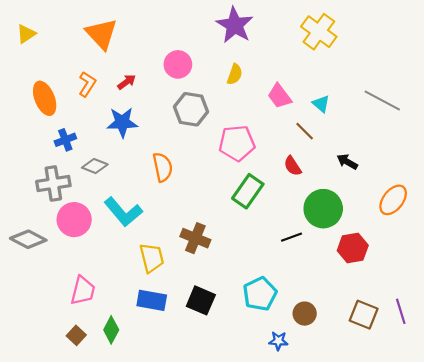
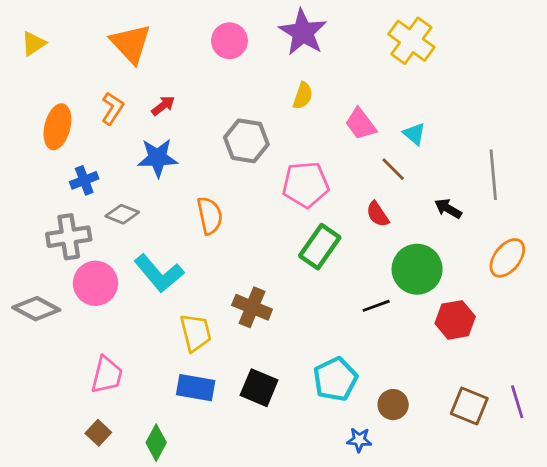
pink circle: (178, 64) -> (229, 41), moved
orange ellipse: (45, 98) -> (57, 127), turned 36
gray line: (382, 100) -> (493, 175), moved, turned 57
green diamond: (111, 330) -> (156, 443), moved

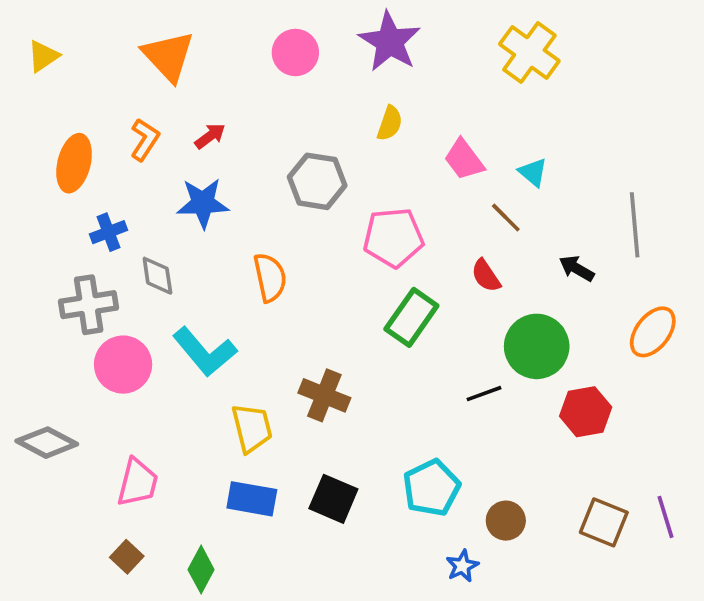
gray diamond: (122, 214) -> (157, 276), turned 60
gray diamond: (36, 309) -> (47, 443), moved
blue star: (359, 440) -> (462, 566), turned -30

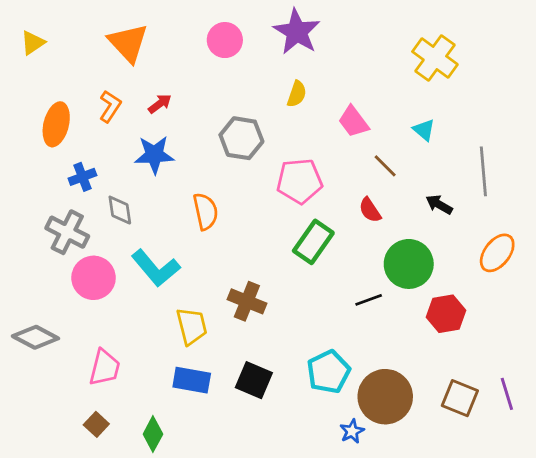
yellow cross: (529, 52) -> (435, 58), moved
cyan triangle: (533, 172) -> (424, 130), moved
gray cross: (89, 305) -> (67, 232), turned 36
brown circle: (506, 521) -> (385, 397), size x1.8

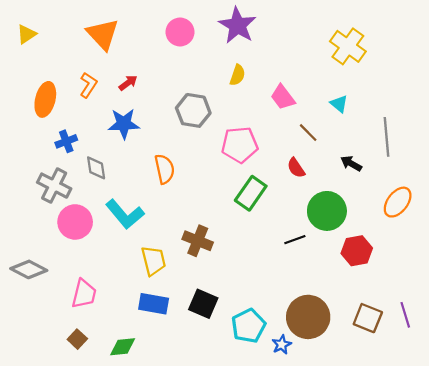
cyan pentagon: (329, 372) -> (248, 326), moved
green diamond: (153, 434) -> (123, 347), turned 56

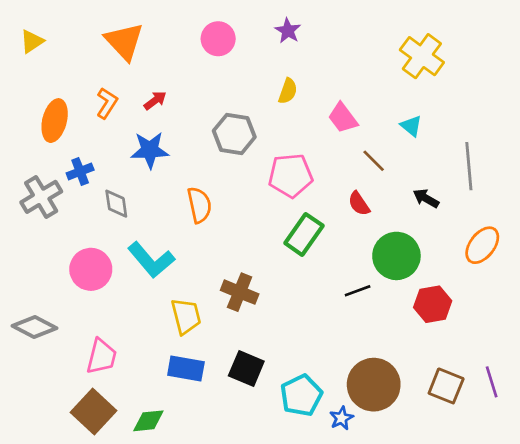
purple star: (237, 25) -> (288, 31), size x0.6
gray cross: (54, 186) -> (41, 197), moved, turned 32
brown square: (77, 339) -> (93, 411), size x1.8

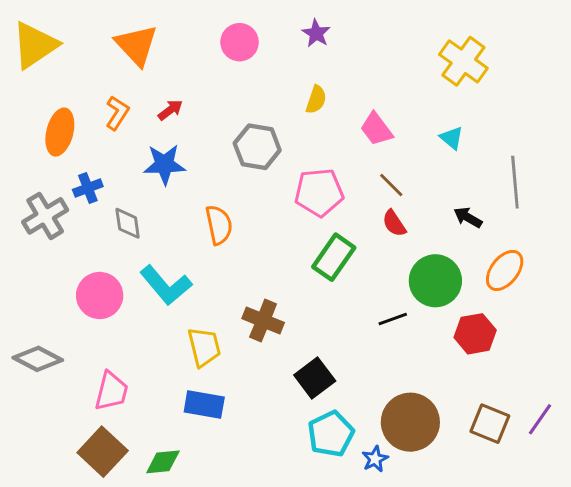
yellow triangle: (32, 41) -> (35, 45), size x1.8
brown line: (374, 161) -> (391, 185), moved
orange ellipse: (482, 245) -> (505, 270), moved
black square: (246, 369) -> (315, 378), moved, turned 30
purple line: (492, 382) -> (540, 419), turned 52

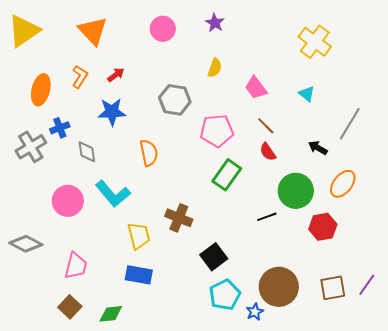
gray line: (515, 182) -> (350, 124), turned 36
brown square: (490, 424) -> (333, 288), turned -32
brown square: (103, 452) -> (70, 307), size x0.7

